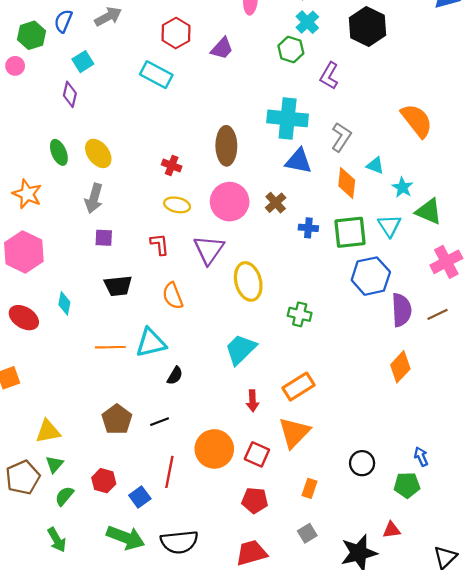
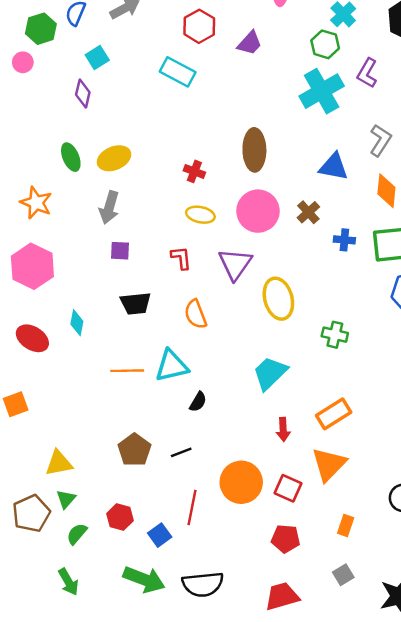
cyan cross: (288, 118) -> (322, 91), moved, turned -36
yellow ellipse: (98, 153) -> (114, 158), turned -76

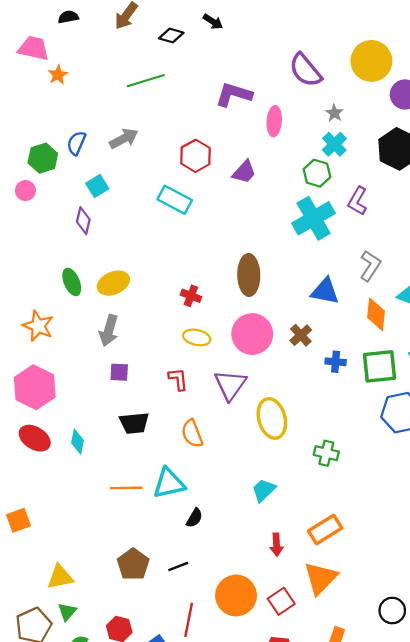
red ellipse: (32, 338) -> (35, 438), moved
cyan trapezoid: (270, 373) -> (264, 490), size x0.7
red square: (288, 488) -> (281, 601), turned 32

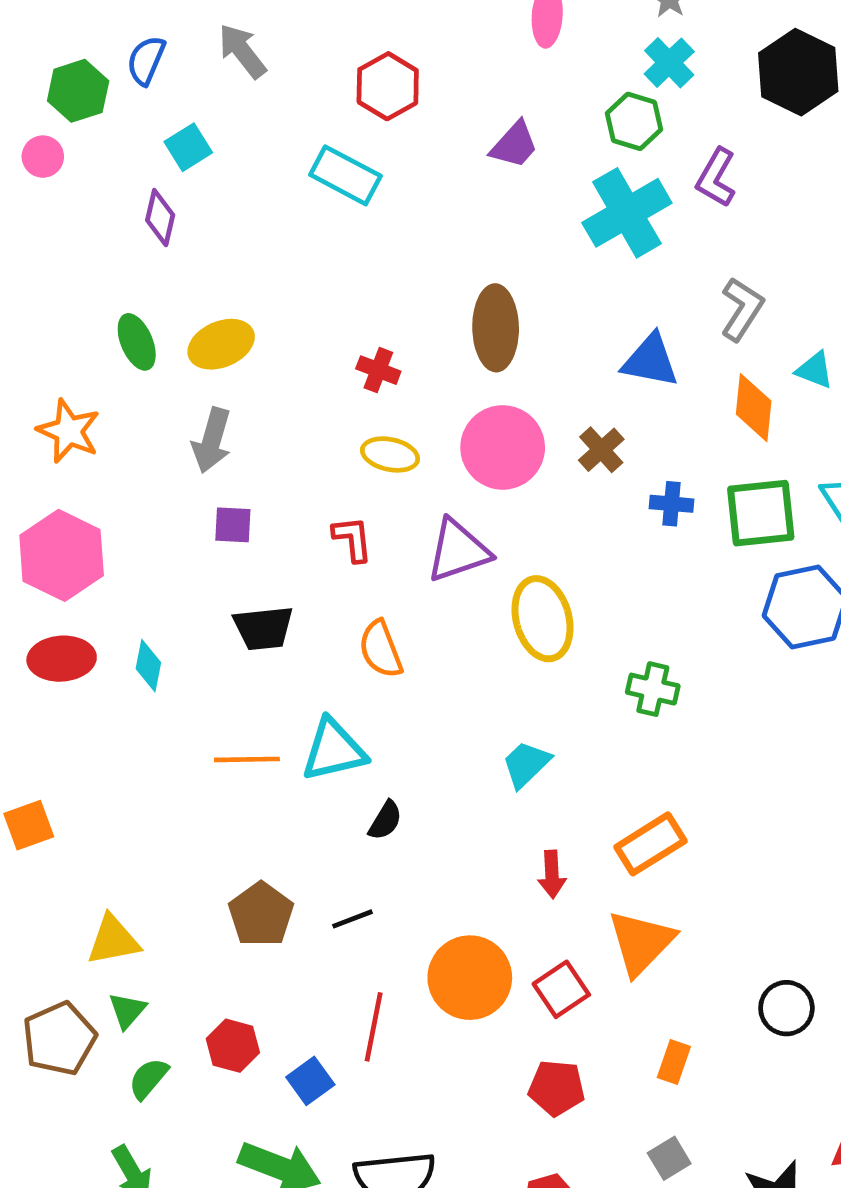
gray arrow: (124, 138) -> (242, 51), turned -100
purple trapezoid: (244, 172) -> (514, 145), moved
purple triangle: (230, 385) -> (458, 551), turned 36
red ellipse: (35, 438) -> (62, 659), turned -36

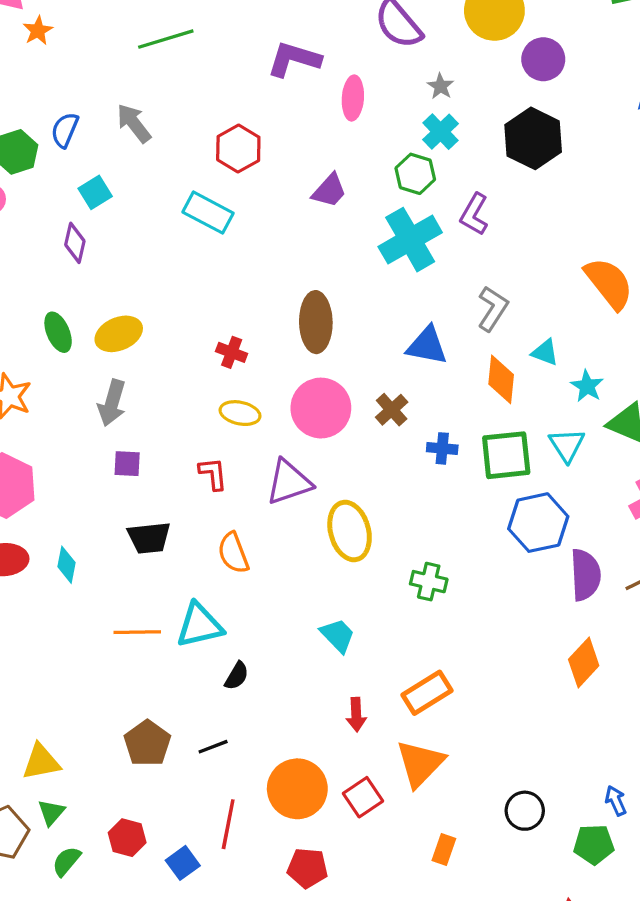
cyan trapezoid: (526, 764) -> (338, 635), turned 90
red pentagon: (557, 1088) -> (307, 868), moved

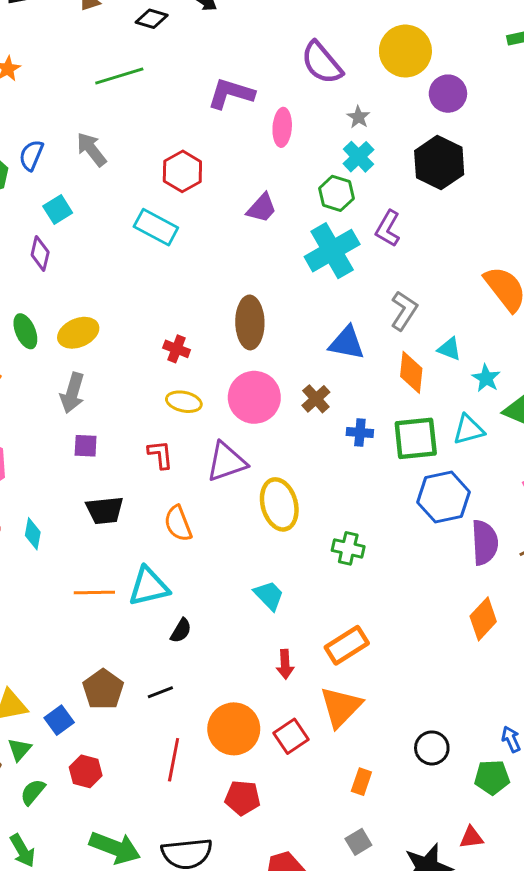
cyan triangle: (567, 445) -> (469, 430), turned 48
blue square: (183, 863) -> (59, 720), moved

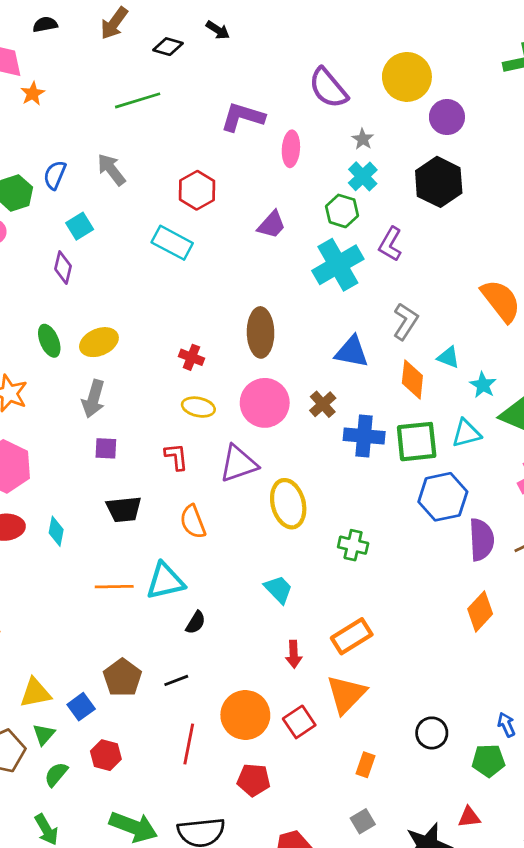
blue cross: (360, 433) -> (364, 436), size x1.6

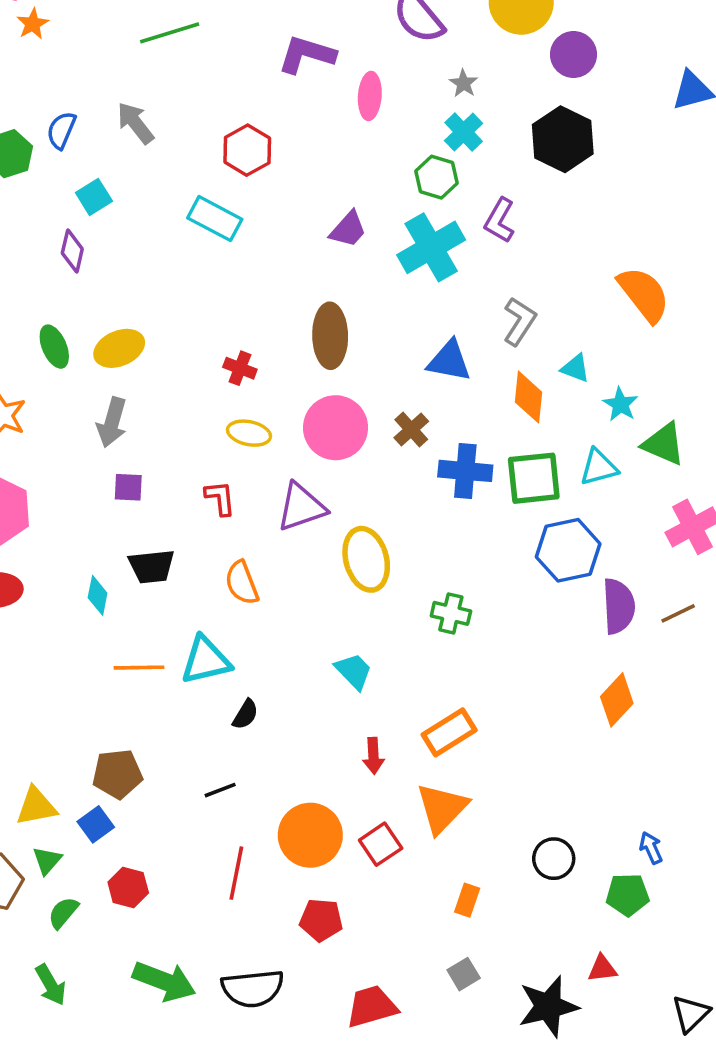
purple trapezoid: (272, 225) -> (348, 229), moved
cyan diamond: (56, 531) -> (98, 595), moved
brown pentagon: (122, 678) -> (117, 774), moved, turned 30

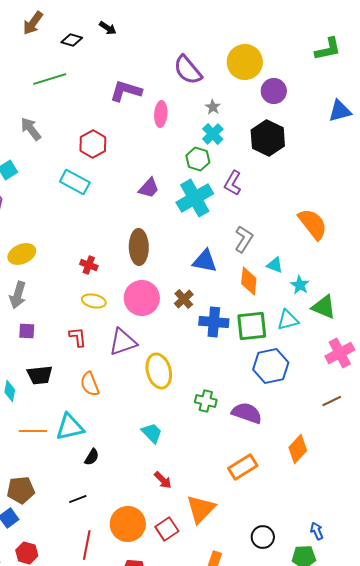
purple semicircle: (619, 606) -> (247, 413), moved, turned -68
orange rectangle: (449, 732) -> (243, 467), moved
red arrow: (373, 756) -> (163, 480), turned -42

